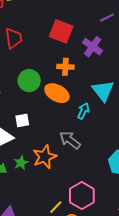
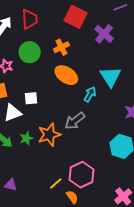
orange cross: (65, 67) -> (61, 47), moved, turned -35
green circle: (29, 81) -> (30, 52), moved
gray arrow: (70, 140) -> (75, 121), turned -80

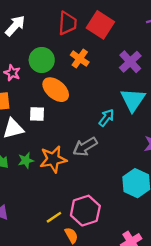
red trapezoid: (30, 19) -> (67, 23), moved
purple cross: (104, 34) -> (130, 62), moved
orange cross: (61, 47) -> (80, 59), turned -35
orange ellipse: (66, 75) -> (56, 90), moved

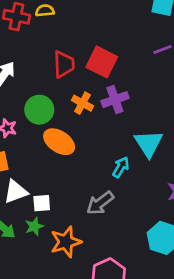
purple cross: (130, 62) -> (115, 100), moved, turned 30
white square: (37, 114) -> (42, 203), moved
orange star: (53, 159) -> (66, 242), moved

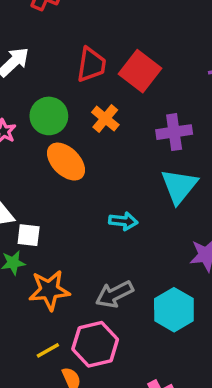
purple cross: (115, 100) -> (174, 132), moved
cyan arrow: (121, 167) -> (123, 221), moved, turned 55
gray arrow: (100, 203) -> (114, 294), moved

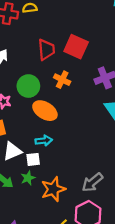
cyan arrow: (123, 221) -> (44, 141), moved

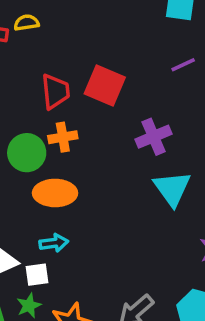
orange cross: (62, 80) -> (63, 137), moved, turned -35
orange ellipse: (45, 111) -> (55, 193), turned -30

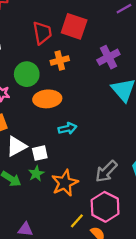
orange cross: (63, 137) -> (60, 60), moved
cyan arrow: (54, 243) -> (67, 128), moved

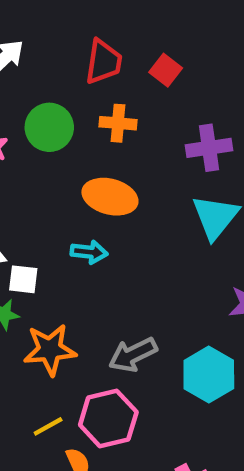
red square: (74, 26) -> (166, 70), size x0.6
orange ellipse: (47, 99) -> (110, 197), moved

